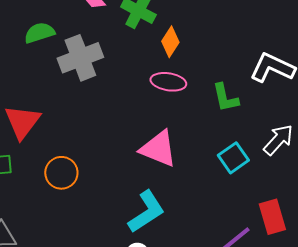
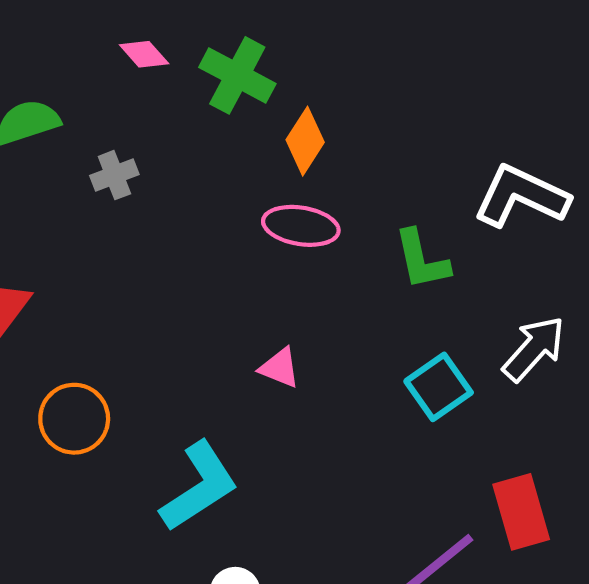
gray cross: (80, 58) -> (114, 175), size x0.5
pink triangle: (158, 149) -> (280, 368), size x0.5
cyan L-shape: (146, 212) -> (199, 486), moved

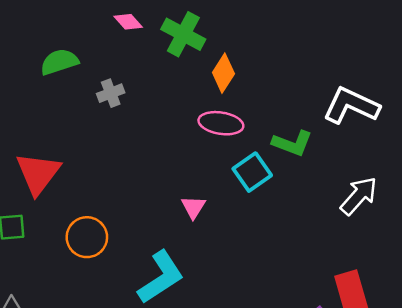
green L-shape: (422, 260) -> (292, 143), turned -57
pink triangle: (280, 368) -> (193, 207), moved, turned 40
cyan square: (439, 387) -> (252, 172), moved

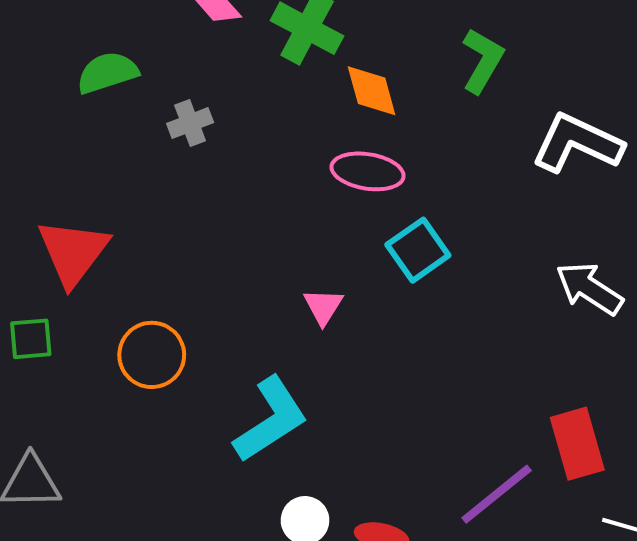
orange diamond: (223, 73) -> (372, 91), turned -48
green L-shape: (292, 143) -> (482, 61), moved, turned -81
white arrow: (359, 196) -> (589, 288), turned -99

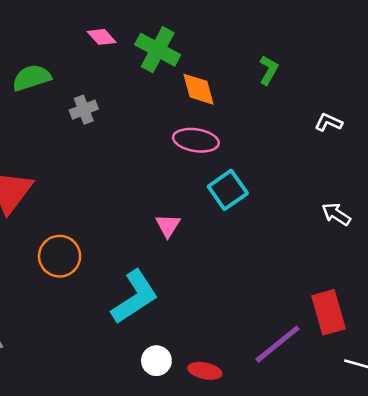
green L-shape: (482, 61) -> (269, 70), size x0.7
white L-shape: (577, 143) -> (328, 122), size x0.5
white arrow: (589, 288) -> (336, 214), size x0.7

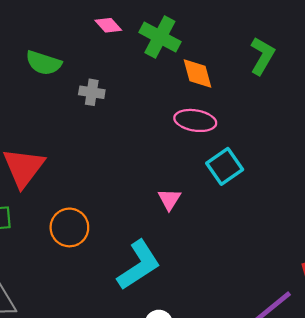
green L-shape: (269, 70) -> (262, 56), size x1.4
green semicircle: (32, 78) -> (44, 63), turned -144
gray cross: (84, 110) -> (92, 92), turned 30

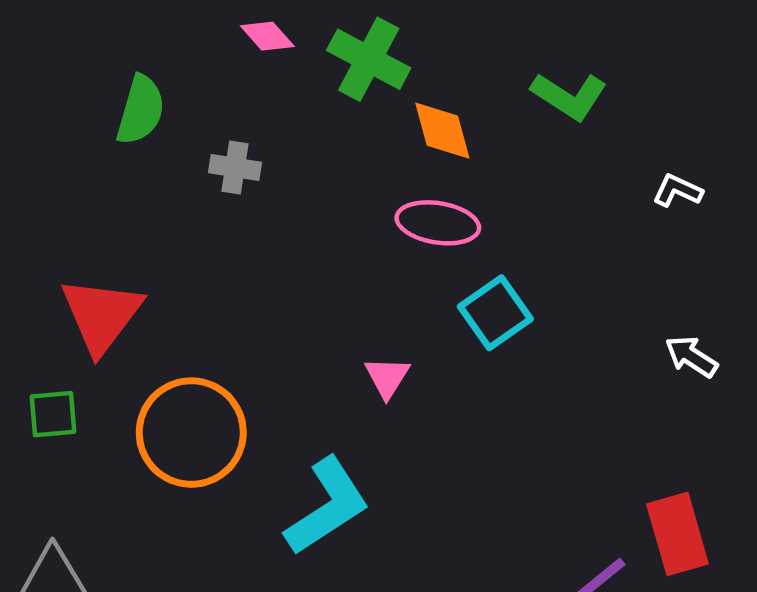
green L-shape: (262, 56) -> (569, 96), turned 93
green semicircle: (44, 63) -> (141, 110), turned -92
orange circle: (69, 227) -> (191, 433), size x1.4

